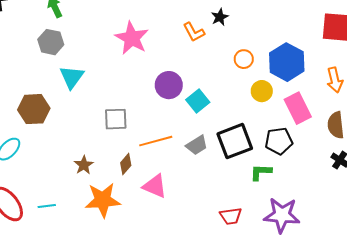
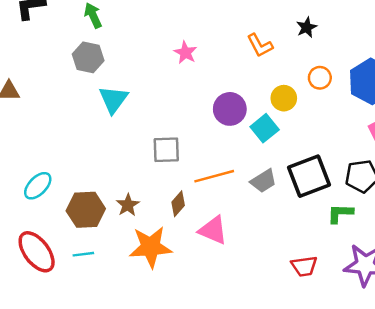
black star: (220, 17) -> (307, 27), moved
pink star: (132, 38) -> (185, 53), size x0.6
yellow circle: (262, 91) -> (284, 98), moved
brown hexagon: (34, 109) -> (86, 210), moved

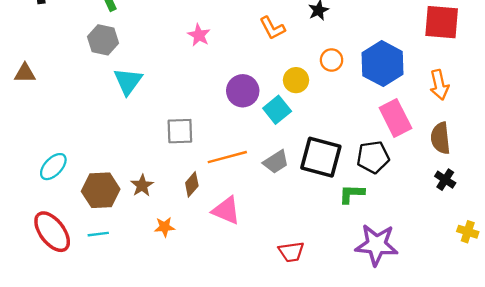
black square: (309, 176) -> (321, 157), turned 36
orange star: (151, 247) -> (165, 227), size x0.5
red trapezoid: (304, 266) -> (291, 252), moved

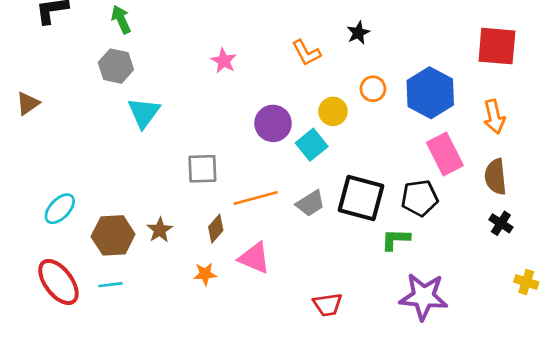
brown triangle: (25, 73) -> (28, 103), turned -35
orange star: (165, 227) -> (205, 274), moved

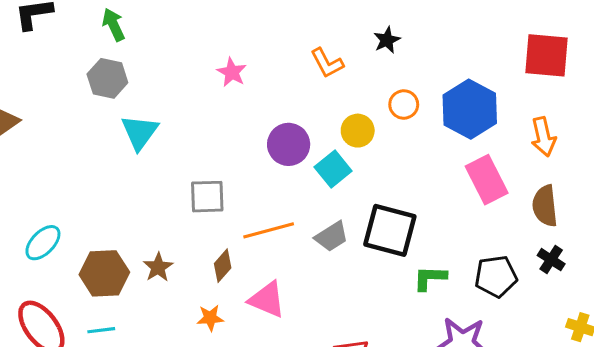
black pentagon: (420, 198) -> (496, 276), moved

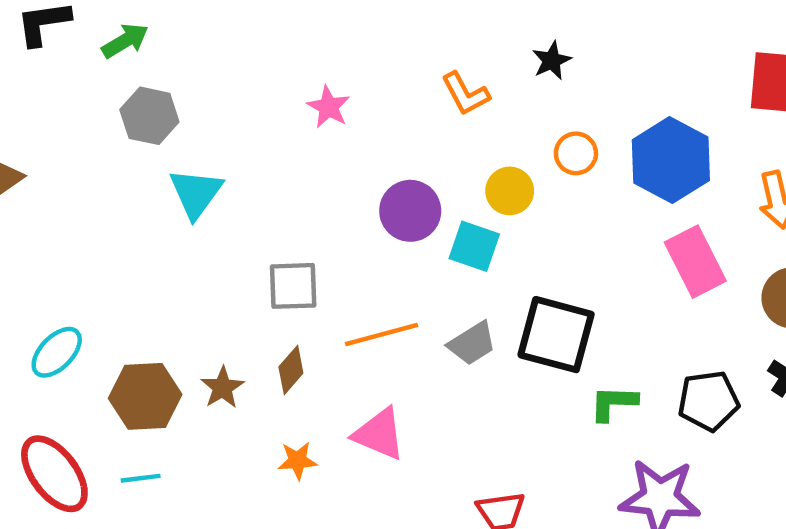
green arrow: (114, 25) -> (125, 41), moved, turned 84
cyan square: (333, 169) -> (474, 246), turned -32
brown diamond: (223, 266) -> (291, 370), moved

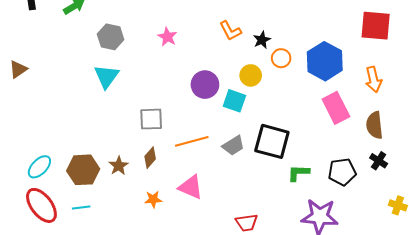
black star: (552, 61) -> (262, 40), moved
gray hexagon: (149, 116) -> (111, 37), moved
cyan ellipse: (57, 352) -> (39, 167), moved

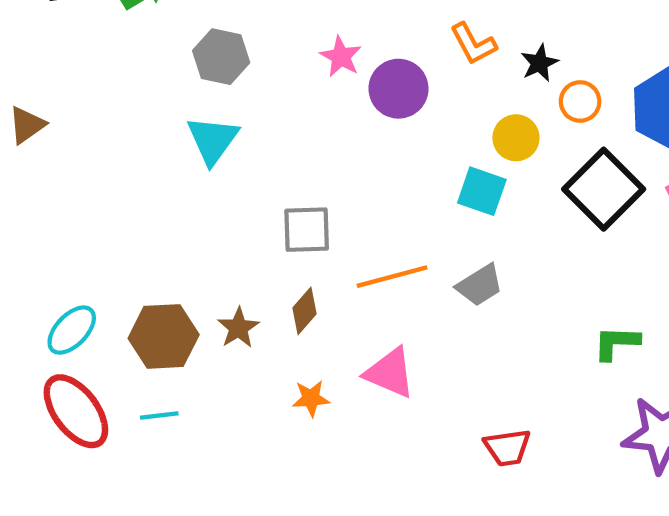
purple circle: (205, 85) -> (398, 89), moved
black square: (272, 141) -> (604, 189), moved, turned 30

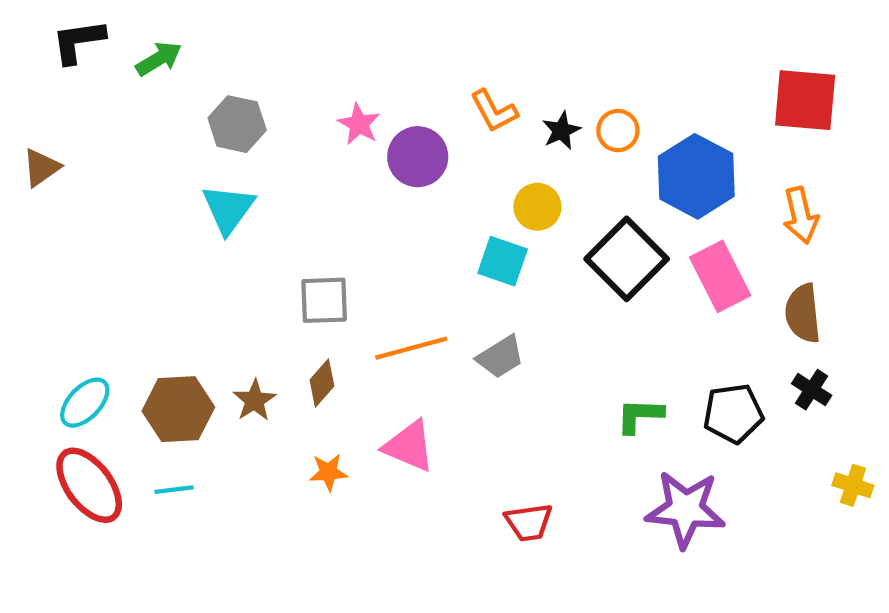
orange circle: (580, 101) -> (618, 131), moved
brown triangle: (27, 125) -> (41, 168), moved

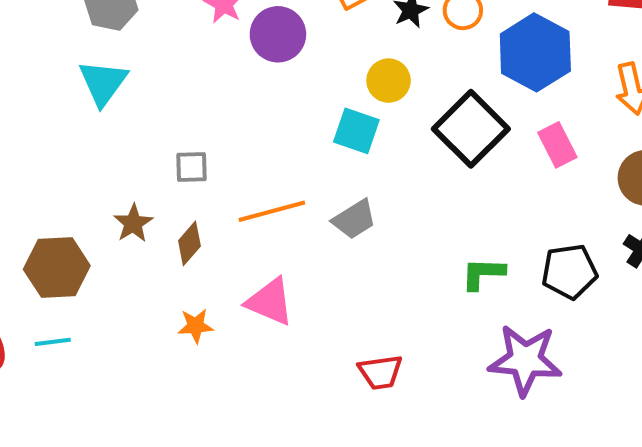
pink rectangle: (720, 276) -> (557, 145), size x0.7
gray square: (324, 300) -> (191, 167), size x0.7
brown star: (255, 400) -> (133, 223), moved

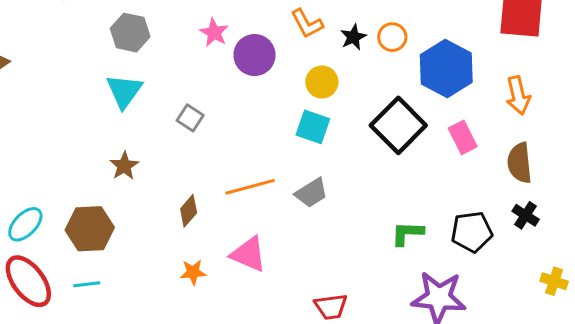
yellow circle: (389, 81) -> (322, 82), moved
gray square: (191, 167) -> (190, 118), moved, turned 35
brown star: (133, 223) -> (124, 166), moved

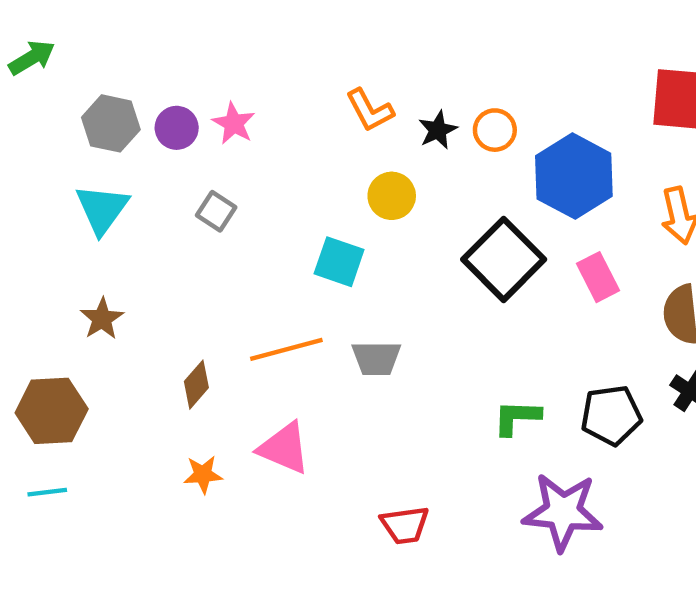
purple circle: (254, 55) -> (177, 128), moved, size x0.7
gray square: (190, 118) -> (216, 211), moved
cyan square: (313, 127) -> (339, 262), moved
gray trapezoid: (311, 193) -> (376, 358), turned 32

